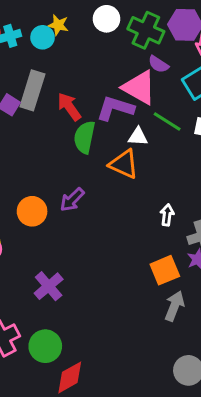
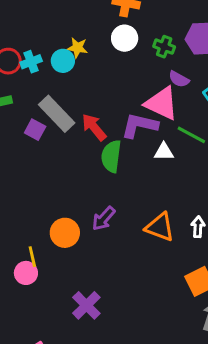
green cross: (146, 30) -> (164, 47), size x0.6
gray rectangle: (32, 90) -> (57, 114), turned -57
orange triangle: (124, 164) -> (160, 227), moved

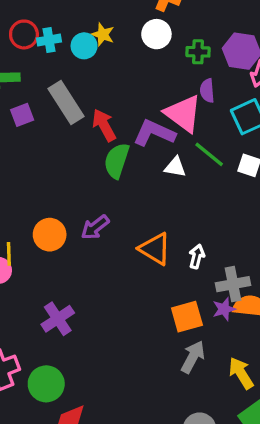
green cross: (164, 47) -> (198, 52), turned -30
purple semicircle: (179, 79) -> (207, 91), turned 45
purple square: (35, 130) -> (22, 115), moved, turned 30

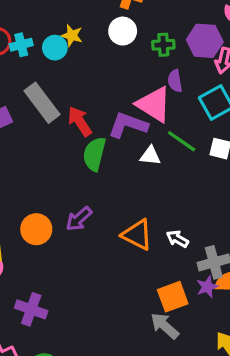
white arrow: (197, 256) -> (177, 239), turned -70
purple cross: (58, 319) -> (31, 309), moved, turned -32
gray arrow: (193, 357) -> (165, 326), moved, turned -72

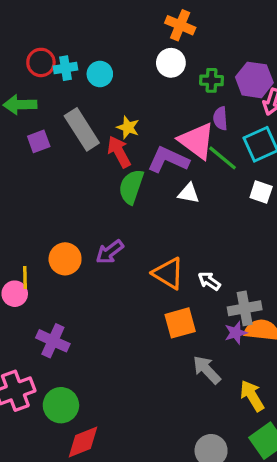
yellow star: (72, 35) -> (128, 127), moved
green line: (182, 141) -> (223, 158), moved
orange square: (173, 297) -> (180, 323), moved
gray arrow: (165, 326) -> (207, 370), moved

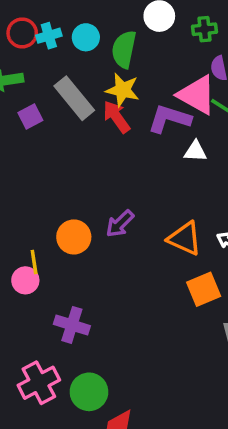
yellow star: (128, 127) -> (123, 90), size x1.4
green semicircle: (131, 187) -> (124, 49), moved

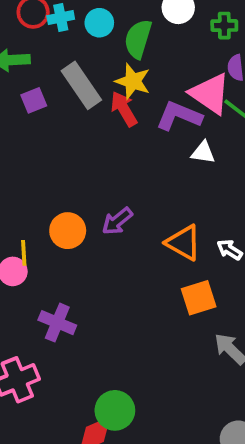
green circle: (89, 392) -> (115, 410), moved

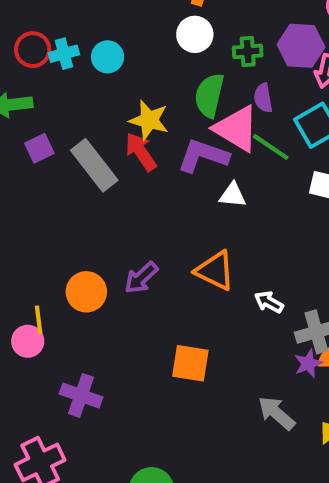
green semicircle: (138, 39) -> (209, 95), moved
gray rectangle: (81, 85) -> (94, 165), moved
orange triangle: (184, 243) -> (215, 271), moved
orange square: (199, 298) -> (190, 363), moved, turned 30

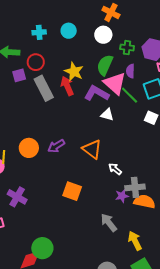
red circle: (33, 50) -> (36, 62), moved
cyan circle: (108, 57) -> (69, 31), moved
purple star: (308, 363) -> (122, 196), moved

